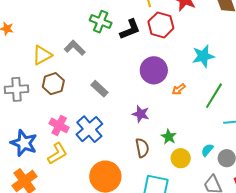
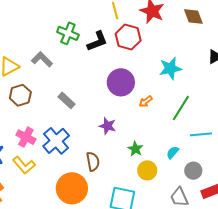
brown semicircle: (142, 148) -> (93, 161), moved
cyan semicircle: (207, 150) -> (173, 152), moved
yellow L-shape: (57, 154) -> (24, 165), turned 80

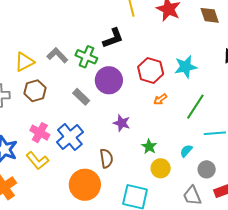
green cross: (68, 33) -> (86, 57), moved
red hexagon: (128, 37) -> (151, 70), moved
purple circle: (121, 82) -> (109, 80), moved

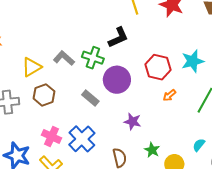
green star: (149, 147) -> (152, 150), moved

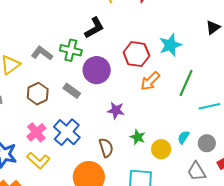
brown hexagon: (44, 95) -> (38, 94), moved
orange arrow: (169, 95) -> (150, 81), size x1.5
pink cross: (52, 136) -> (36, 132), turned 30
cyan semicircle: (199, 145) -> (183, 137), moved

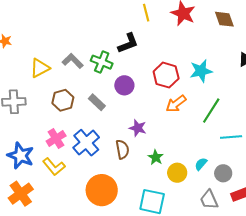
purple circle: (97, 70) -> (124, 85), size x0.7
brown semicircle: (106, 148) -> (122, 149), moved

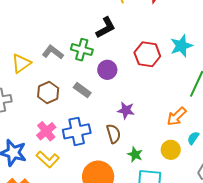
orange arrow: (176, 104) -> (177, 116), moved
blue cross: (86, 143) -> (77, 131), turned 36
green star: (156, 157) -> (135, 154), moved

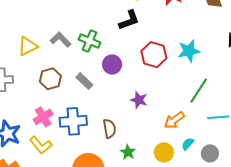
black L-shape: (106, 28) -> (129, 20), moved
purple star: (126, 110) -> (139, 100), moved

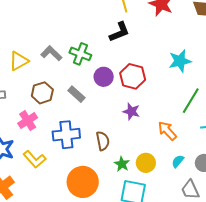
red hexagon: (154, 55) -> (133, 76), moved
pink cross: (43, 117) -> (28, 121), moved
orange arrow: (174, 120) -> (167, 131), turned 85
cyan semicircle: (188, 144) -> (178, 161), moved
yellow circle: (164, 152) -> (146, 163), moved

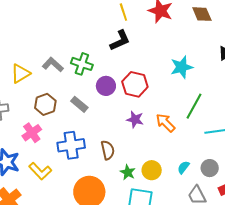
orange arrow: (167, 131) -> (165, 123), moved

